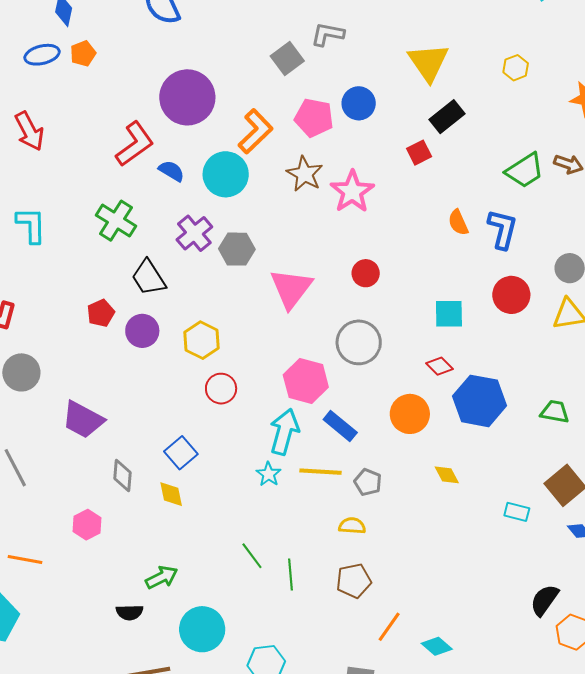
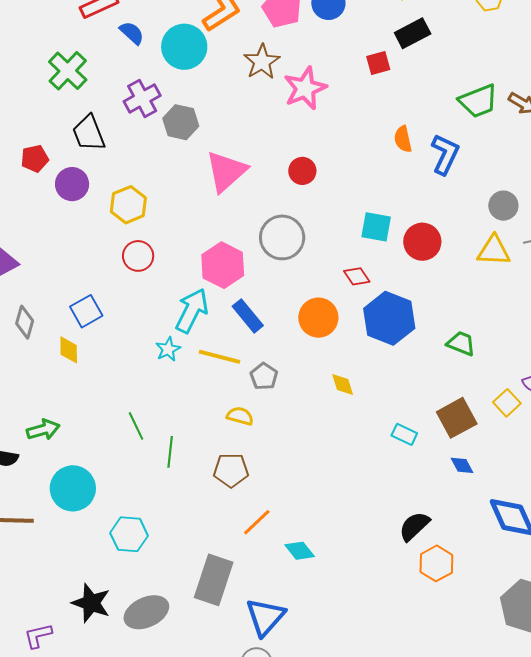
red circle: (511, 295) -> (422, 242), moved

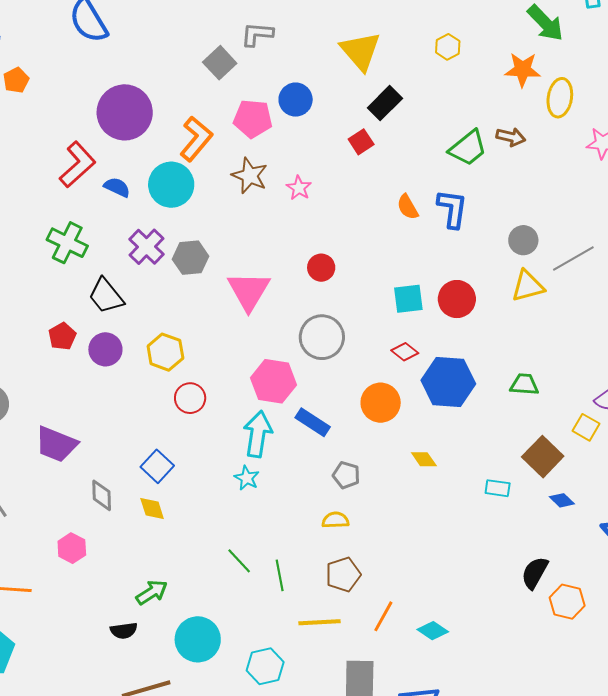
pink star: (305, 88) -> (299, 188), size x0.6
yellow line: (220, 357) -> (320, 622), moved

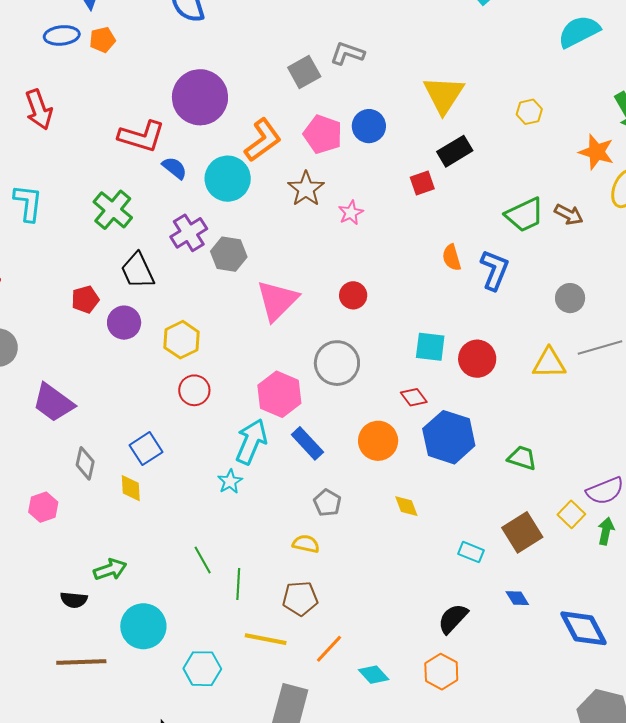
red L-shape: (77, 165) -> (142, 136), turned 45
gray circle: (523, 240) -> (570, 298), moved
blue diamond: (562, 500) -> (517, 598), moved
black semicircle: (535, 573) -> (453, 619), moved
orange hexagon: (567, 602) -> (441, 672), moved

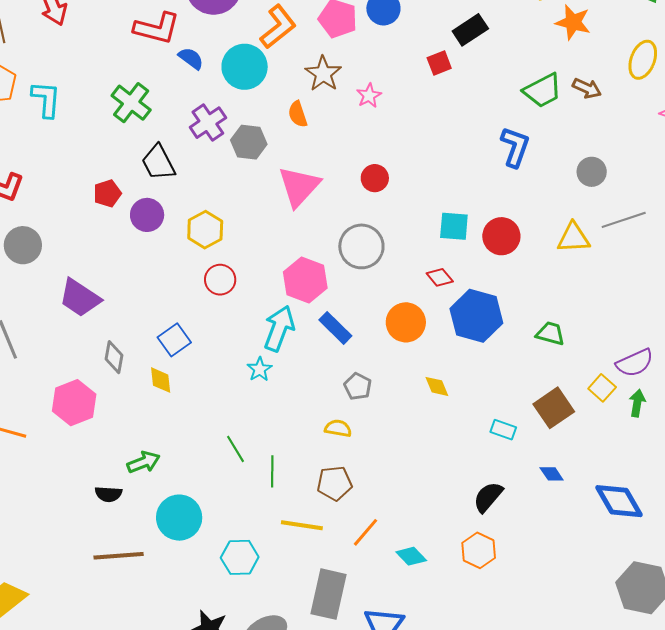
orange star: (596, 152) -> (573, 22), moved
orange semicircle: (452, 257) -> (298, 114), moved
pink hexagon: (43, 507) -> (74, 403), size x1.5

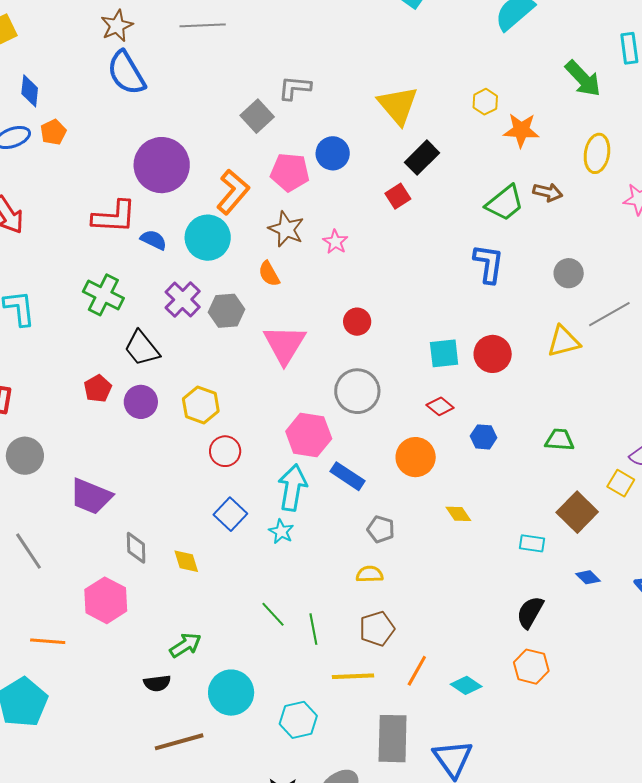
blue hexagon: (476, 316) -> (483, 437), size x0.5
blue square: (174, 340) -> (230, 514), moved

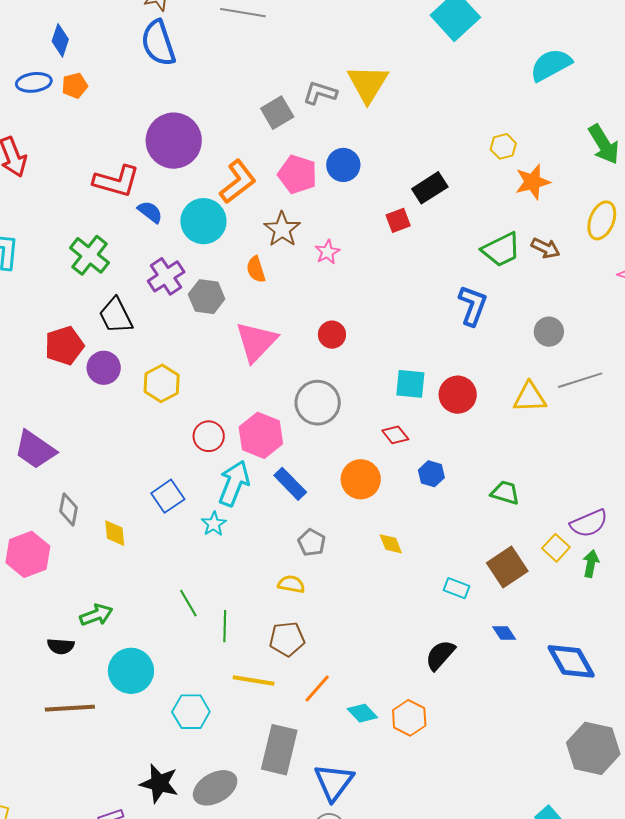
yellow triangle: (398, 105) -> (368, 84), moved
orange star: (521, 130) -> (533, 182), turned -30
red pentagon: (98, 388) -> (64, 346), size x1.4
red circle: (225, 451) -> (209, 436), moved
orange hexagon: (531, 667) -> (409, 718), moved

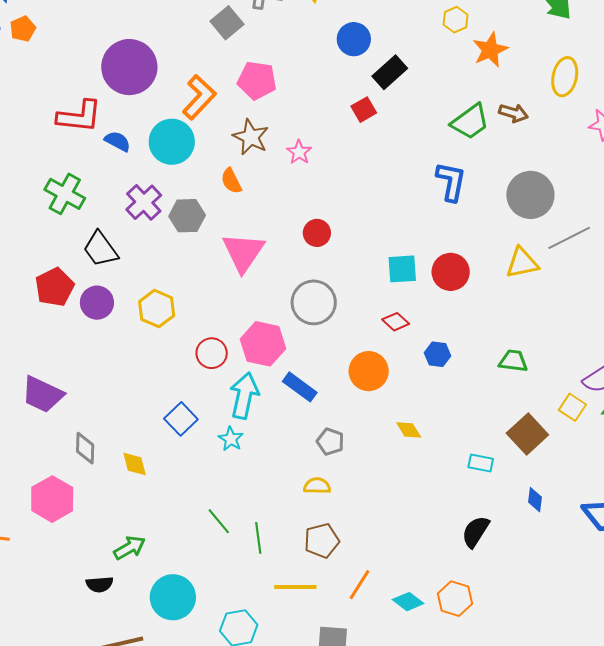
blue circle: (343, 165) -> (354, 39), moved
gray circle: (549, 332) -> (530, 195), size x1.6
blue diamond: (504, 633) -> (535, 500), turned 50

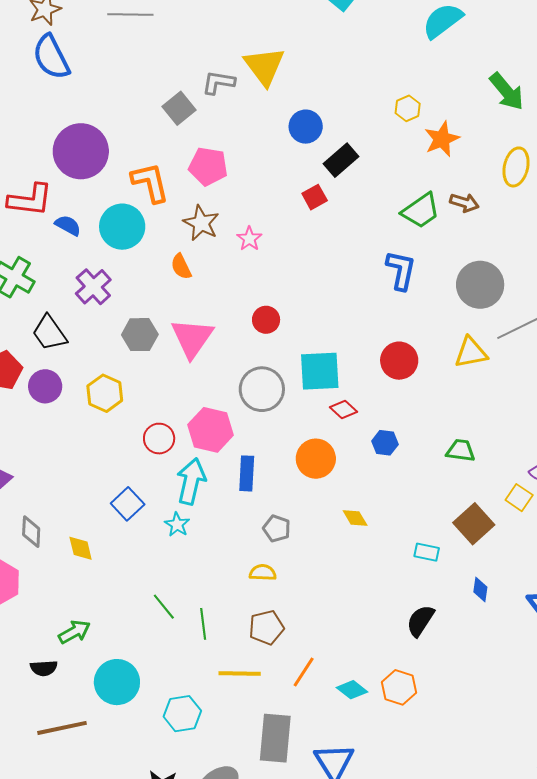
orange L-shape: (199, 97) -> (150, 182), turned -57
gray hexagon: (187, 216) -> (140, 335), moved
cyan square: (402, 269) -> (320, 371), moved, size x1.4
blue rectangle: (300, 387) -> (247, 473), turned 56

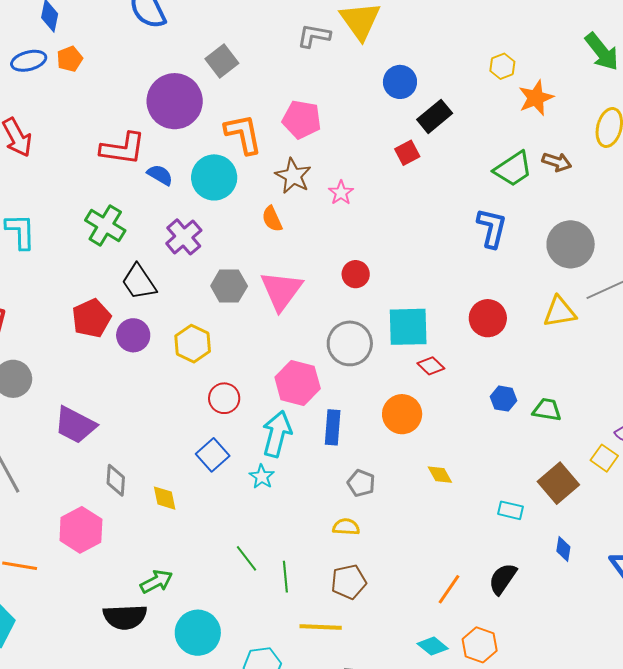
gray square: (179, 108) -> (222, 61), moved
red circle: (159, 439) -> (224, 398), moved
blue hexagon: (385, 443) -> (503, 399), moved
black semicircle: (44, 668) -> (125, 617), size x1.6
orange line: (304, 672) -> (449, 589), moved

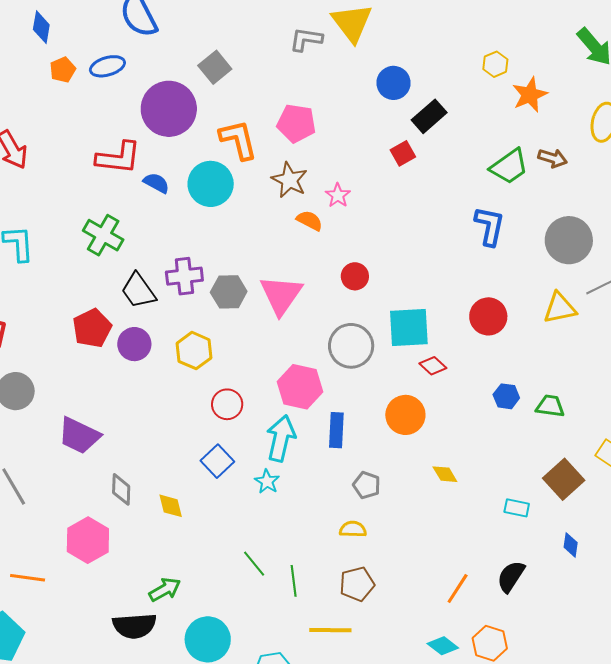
blue ellipse: (29, 61) -> (107, 66), moved
orange semicircle: (272, 219) -> (310, 221), moved, turned 144
purple cross: (184, 237) -> (184, 276), moved, turned 36

